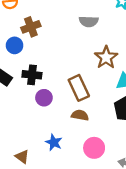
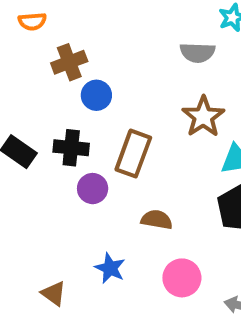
gray semicircle: (89, 21) -> (197, 52), moved
blue circle: (15, 45) -> (96, 95), moved
brown rectangle: (79, 88) -> (133, 154), moved, turned 45

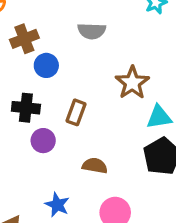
gray semicircle: (197, 52) -> (92, 31), moved
brown rectangle: (133, 154) -> (76, 112), size x0.7

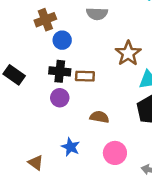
black cross: (26, 108) -> (60, 71), moved
brown rectangle: (76, 112) -> (85, 76), turned 72

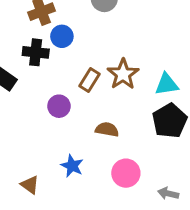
brown star: (128, 53) -> (123, 74), moved
black cross: (60, 71) -> (36, 52), moved
brown rectangle: (85, 76) -> (90, 80), turned -60

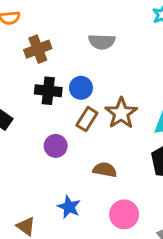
blue circle: (62, 36) -> (81, 88), moved
black cross: (36, 52) -> (48, 91), moved

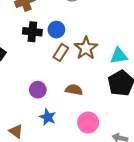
purple circle: (56, 146) -> (38, 90), moved

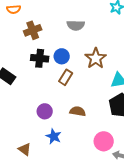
brown star: (86, 48) -> (96, 58), moved
pink circle: (88, 123) -> (104, 141), moved

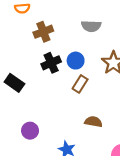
black cross: (40, 58) -> (51, 63), turned -30
purple circle: (45, 111) -> (30, 131), moved

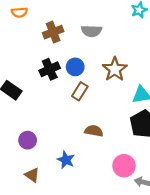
brown cross: (43, 32) -> (53, 32), moved

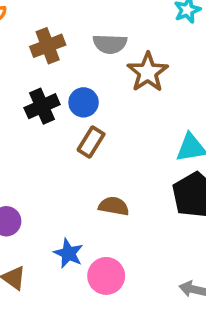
brown star: (115, 69) -> (148, 72), moved
pink circle: (124, 166) -> (106, 276), moved

